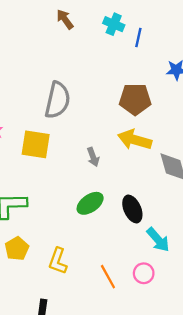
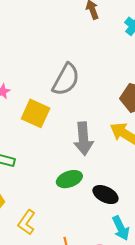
gray arrow: (93, 157) -> (83, 139), size x1.8
black ellipse: (132, 209) -> (105, 195), turned -55

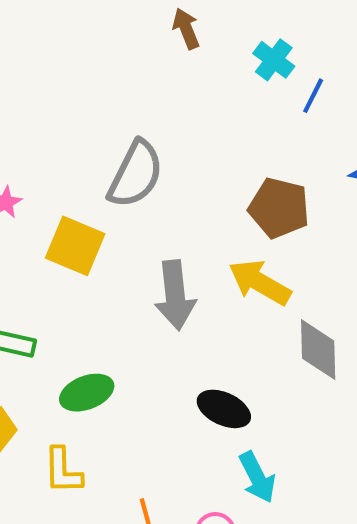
green ellipse: (69, 179) -> (87, 393), moved
yellow L-shape: (27, 222) -> (63, 471), turned -35

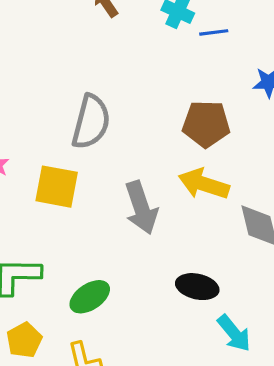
blue line: (313, 96) -> (214, 32), turned 68

